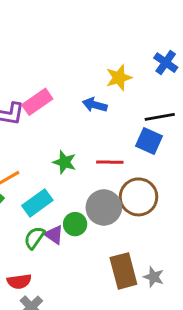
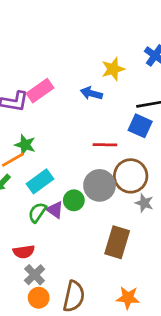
green star: (65, 162) -> (25, 145), moved
brown rectangle: (123, 271) -> (117, 242), turned 32
gray star: (154, 277) -> (144, 203), moved

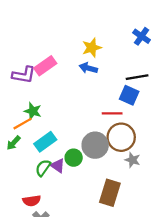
yellow star: (113, 69) -> (92, 48), moved
red line: (105, 145) -> (112, 113), moved

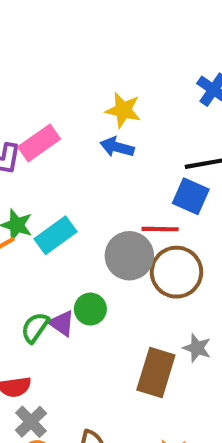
yellow star: (92, 48) -> (123, 110), turned 30
cyan rectangle: (45, 142) -> (56, 235), moved
gray circle: (95, 145) -> (129, 256), moved
gray star: (133, 160) -> (197, 348), moved

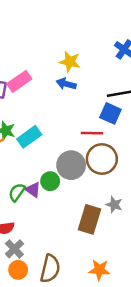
gray circle: (129, 256) -> (71, 165), moved

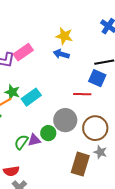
brown circle: (102, 159) -> (95, 128), moved
purple triangle: (33, 190) -> (34, 140), turned -48

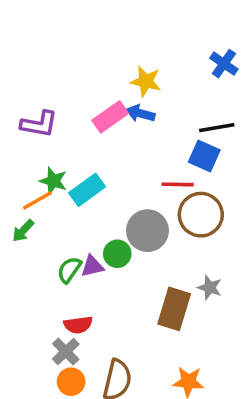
pink rectangle: (23, 52) -> (110, 117), moved
brown circle: (95, 128) -> (201, 215), moved
red semicircle: (11, 171) -> (78, 325), moved

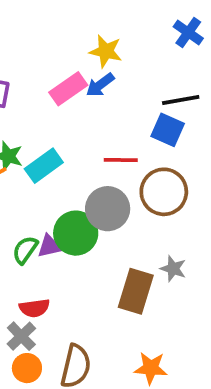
blue arrow: (140, 113) -> (100, 85), turned -52
red line: (178, 184) -> (121, 160), moved
green circle: (117, 254) -> (76, 233), size x1.5

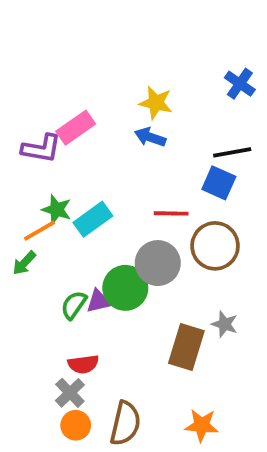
blue arrow: (100, 85) -> (150, 137), turned 56
pink rectangle: (68, 89) -> (76, 128), moved

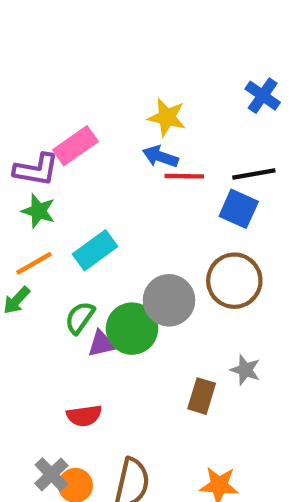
green star: (57, 210) -> (38, 211), moved
red line: (171, 213) -> (184, 176), moved
green semicircle: (74, 305) -> (80, 318), moved
brown rectangle: (186, 347) -> (202, 396), size x0.7
gray cross: (70, 393) -> (51, 474), moved

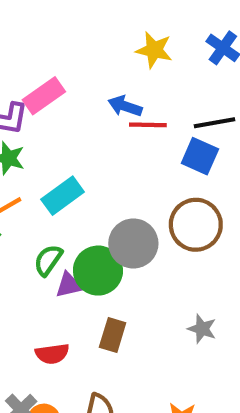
yellow star: (167, 117) -> (154, 50), moved
gray star: (245, 370) -> (202, 329), moved
brown rectangle: (202, 396) -> (113, 335), moved

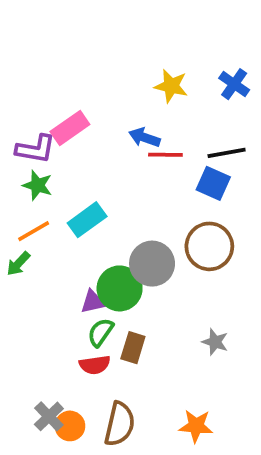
green semicircle: (48, 260) -> (100, 332), moved
red semicircle: (52, 354) -> (95, 365), moved

